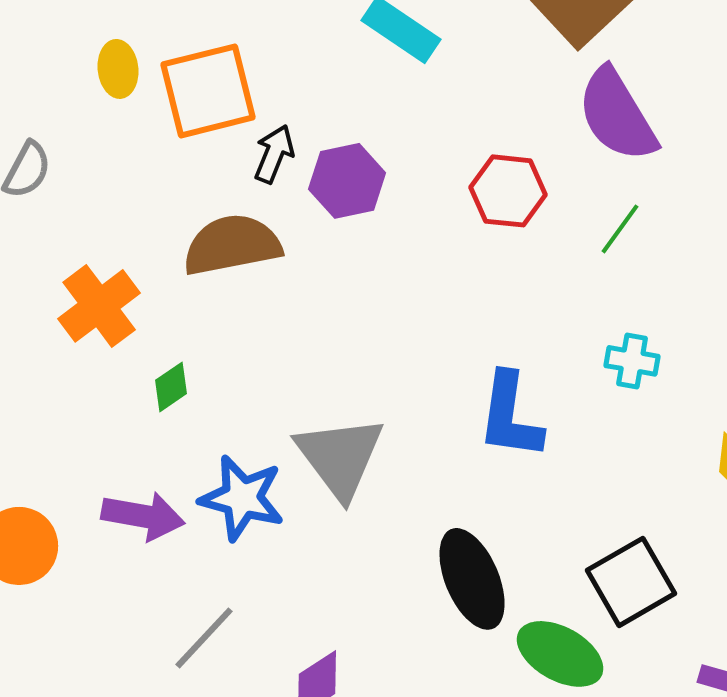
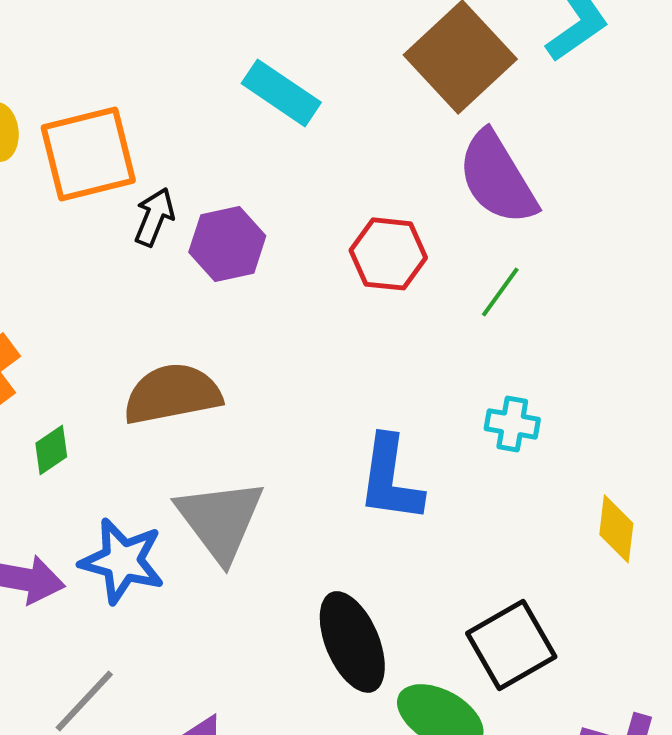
brown semicircle: (232, 245) -> (172, 394), moved

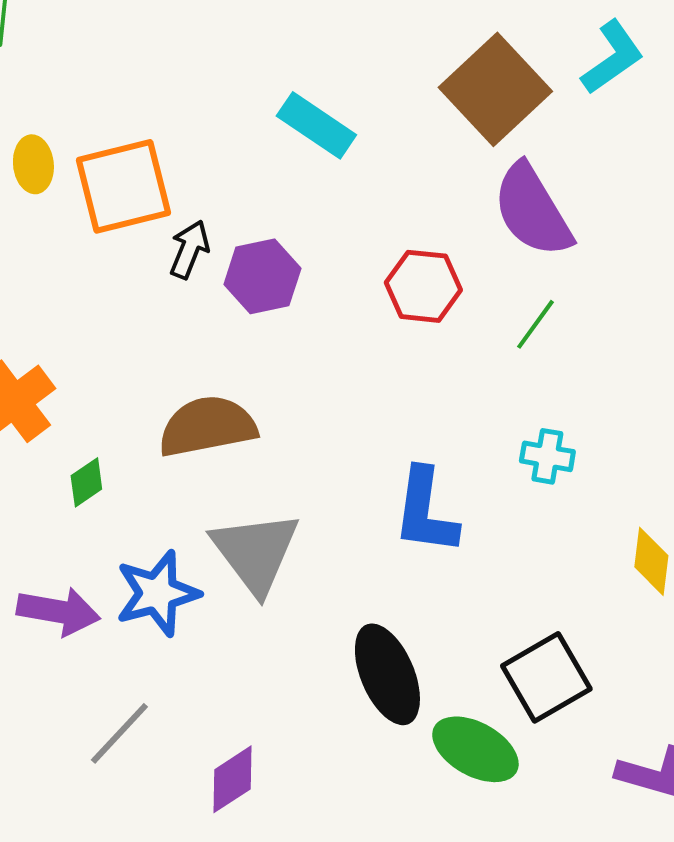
blue star: (122, 561) -> (157, 593), turned -30

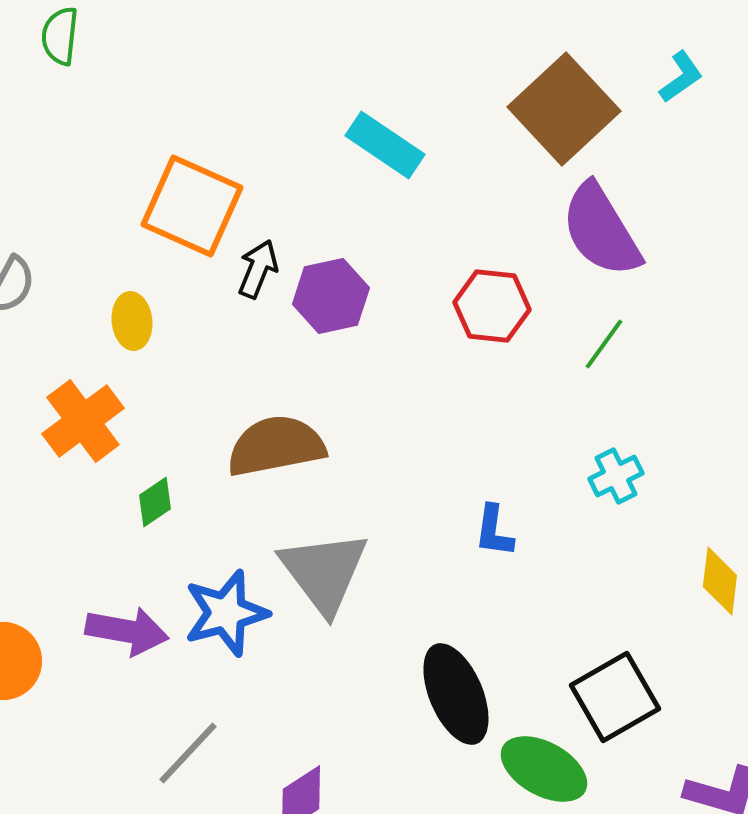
cyan L-shape: (612, 57) -> (681, 77), size x0.7
yellow ellipse: (33, 164) -> (132, 321), moved
orange square: (123, 186) -> (192, 206), turned 38
cyan cross: (547, 456) -> (616, 476), turned -36
blue L-shape: (425, 511) -> (494, 531), size x0.6

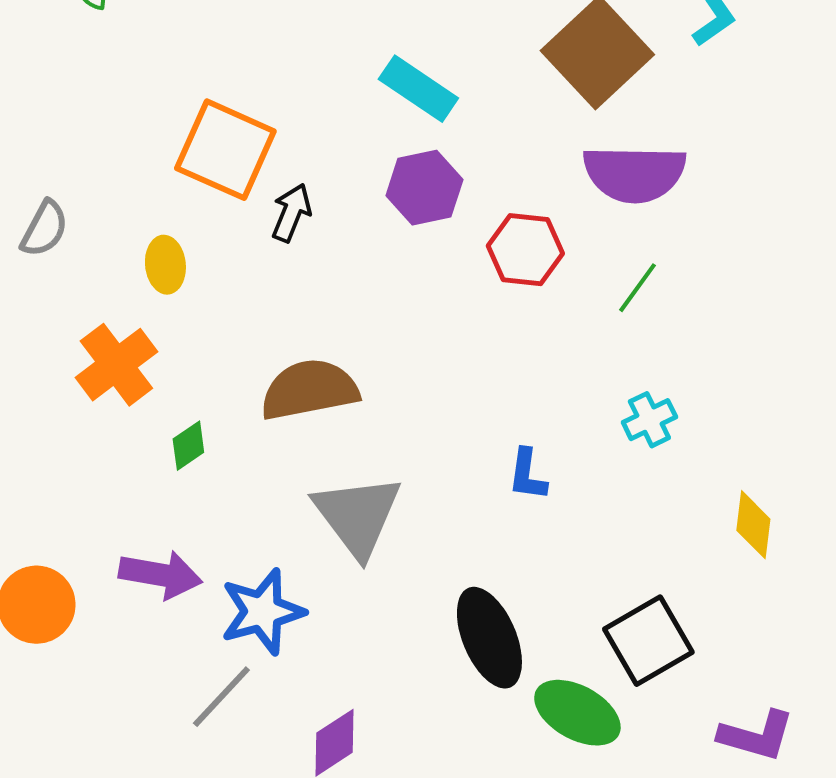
purple semicircle: (601, 230) -> (634, 174), turned -58
purple hexagon: (331, 296) -> (424, 188), moved
blue star: (226, 613) -> (262, 612), moved

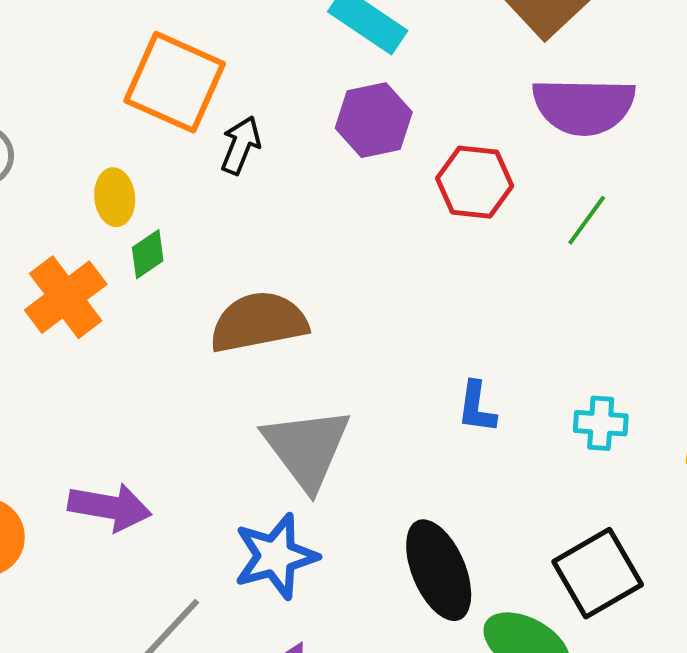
cyan cross: (649, 420) -> (601, 423), moved, turned 30
green diamond: (188, 446) -> (148, 254), moved
blue star: (262, 612) -> (276, 556), moved

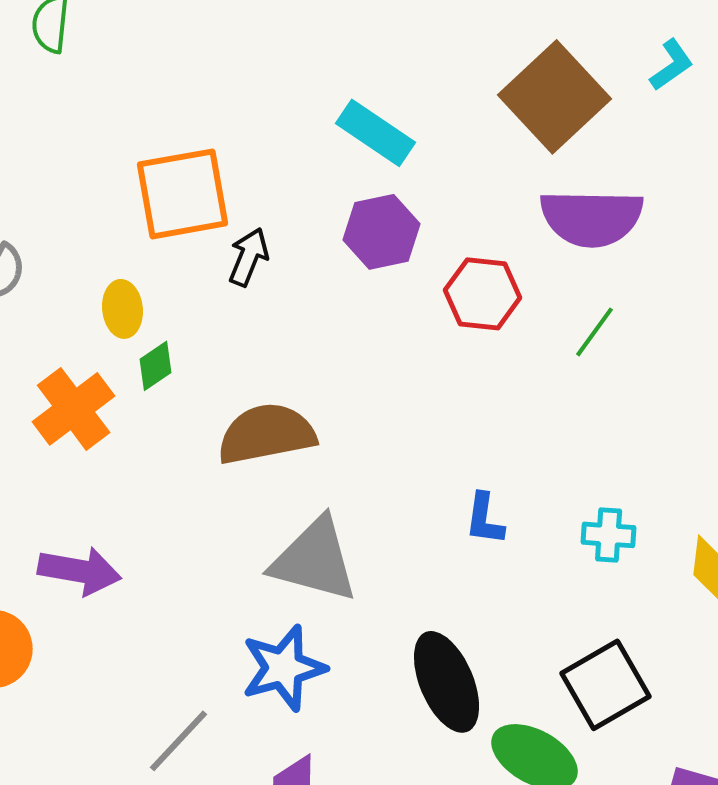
orange square: (175, 82) -> (183, 194), turned -34
gray triangle: (307, 448) -> (315, 560), turned -38
purple arrow: (110, 507) -> (80, 571), moved

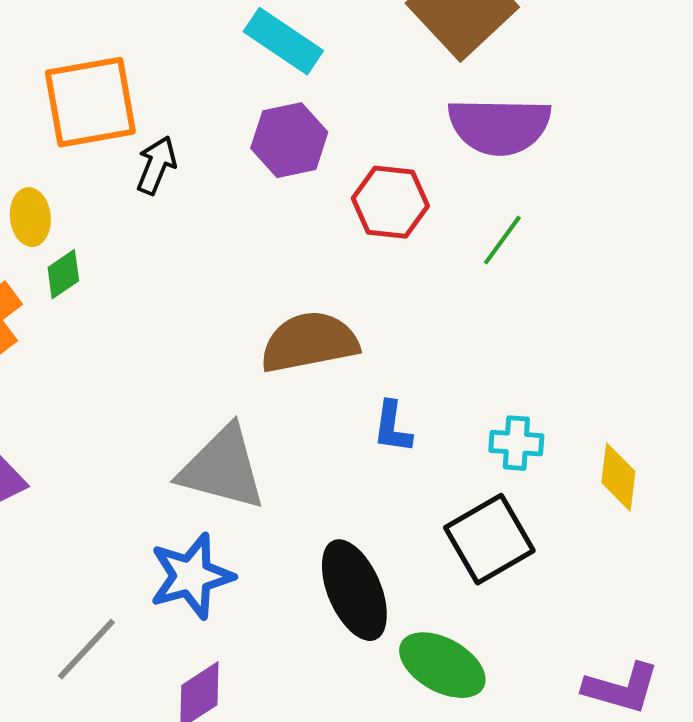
brown semicircle: (267, 434) -> (309, 342), moved
black square: (606, 685) -> (489, 539), moved

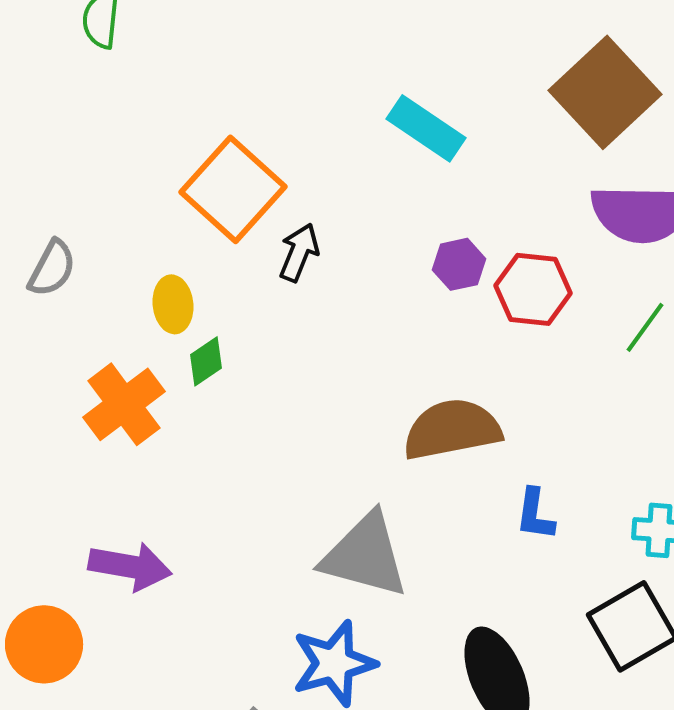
orange square: (90, 102) -> (233, 189), turned -38
purple hexagon: (289, 140) -> (459, 264), moved, size x0.7

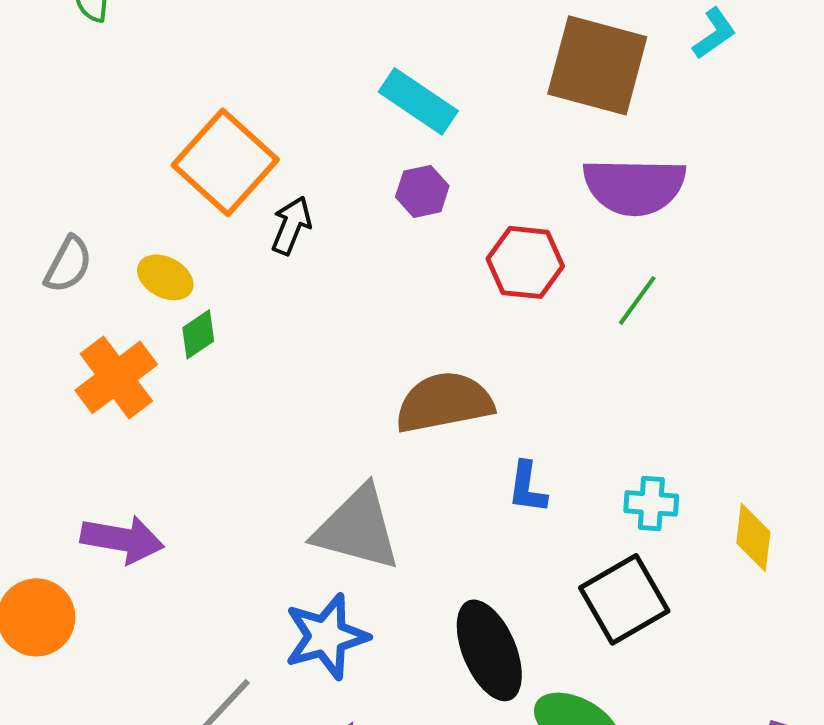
brown square: (605, 92) -> (597, 65), turned -32
purple hexagon: (459, 264) -> (422, 191), moved
gray semicircle: (52, 268) -> (68, 264), moved
yellow ellipse: (173, 304) -> (165, 277), turned -56

